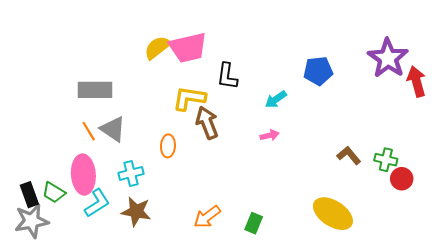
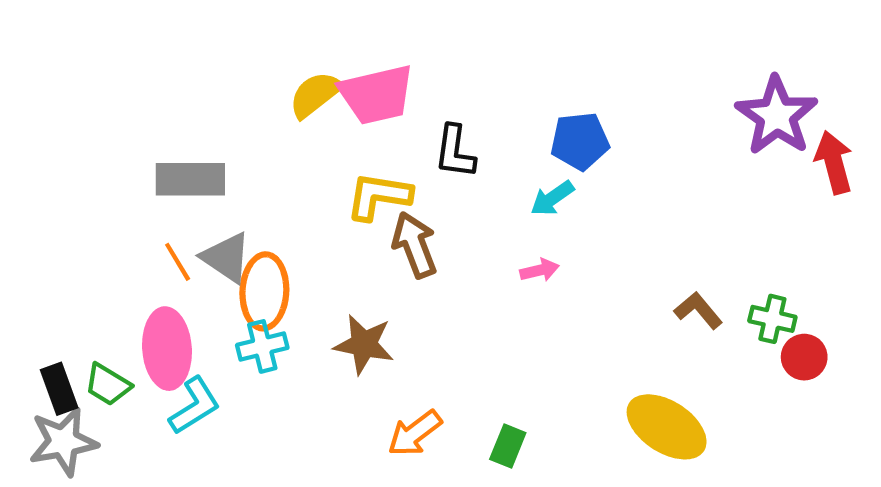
blue pentagon: (318, 71) -> (580, 141), moved
orange ellipse: (168, 146) -> (264, 291), moved, size x1.6
brown star: (136, 211) -> (364, 344), moved

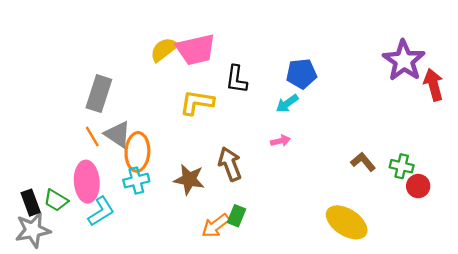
gray rectangle: (190, 179) -> (99, 94), turned -72
brown arrow: (415, 245) -> (230, 164), moved
green rectangle: (508, 446) -> (236, 216), moved

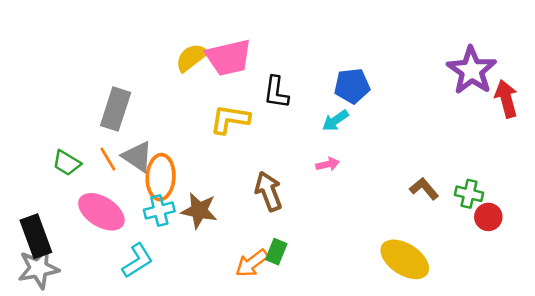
brown star: (189, 179) -> (199, 211), moved
pink ellipse: (87, 182) -> (101, 212), turned -54
green trapezoid: (56, 200) -> (67, 163), moved
black rectangle: (31, 203) -> (36, 236), size x1.4
cyan L-shape: (101, 211) -> (137, 261), moved

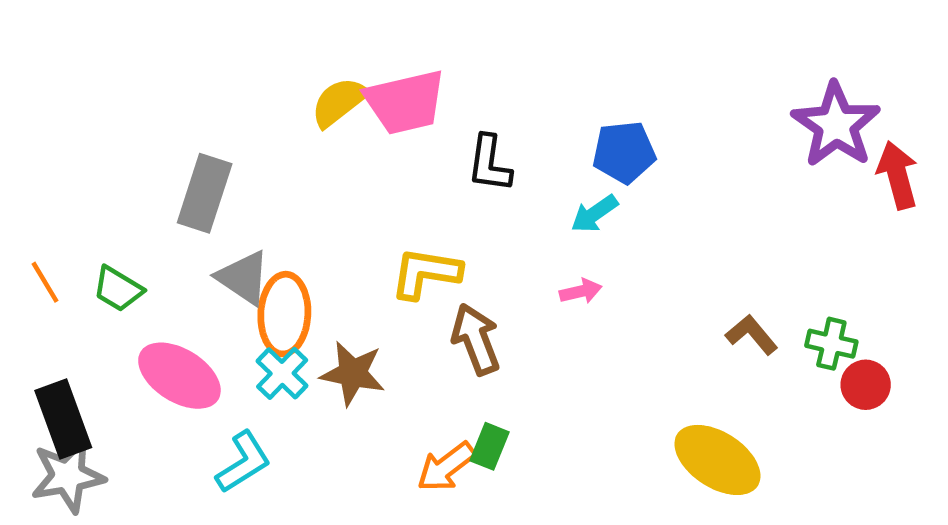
yellow L-shape: (230, 119) -> (426, 273), moved
orange line: (108, 159) -> (45, 282), moved
cyan cross: (159, 211) -> (282, 373), turned -32

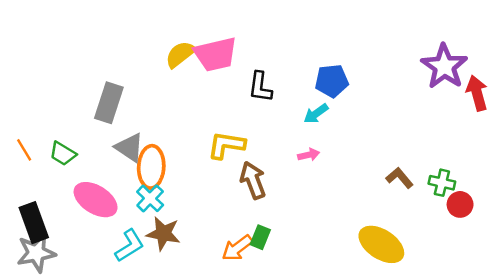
brown star: (353, 373) -> (163, 234), moved

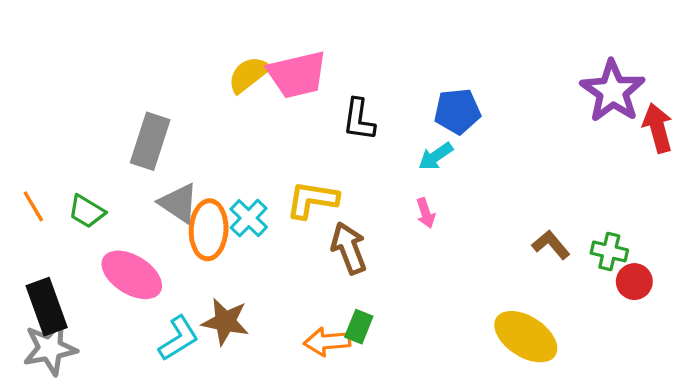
pink arrow: (309, 155) -> (426, 213), turned 85
cyan cross: (150, 198) -> (249, 218), moved
orange arrow: (237, 248) -> (327, 342), turned 32

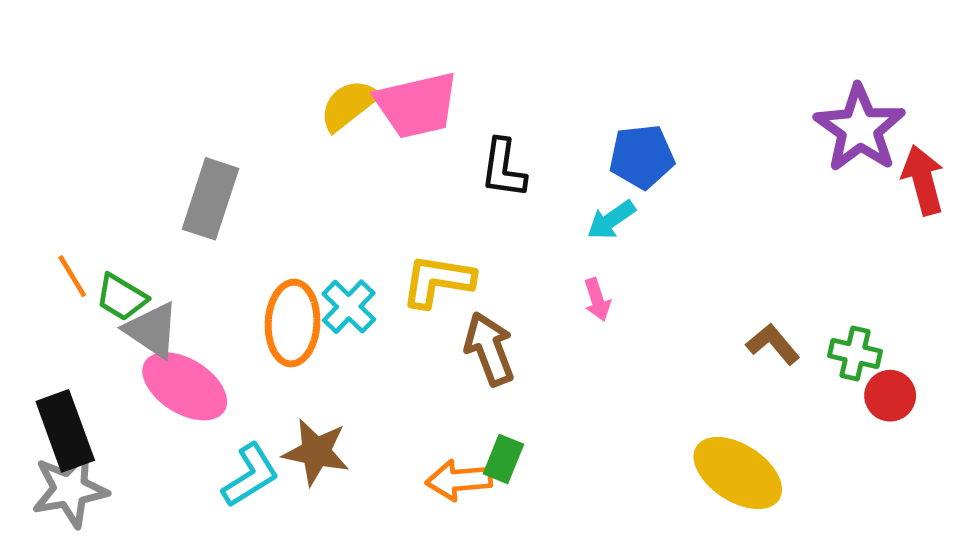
gray triangle: (179, 203) -> (152, 330), moved
orange line: (33, 206) -> (72, 276), moved

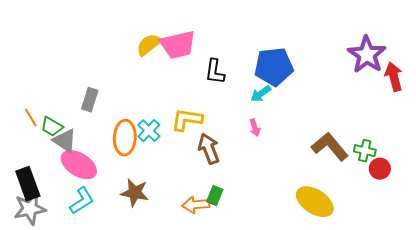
blue pentagon: (642, 157) -> (274, 67), size x1.4
gray rectangle: (210, 199) -> (90, 100), moved, size x0.7
brown L-shape: (773, 344) -> (330, 147), size x1.6
cyan L-shape: (250, 475) -> (82, 201), moved

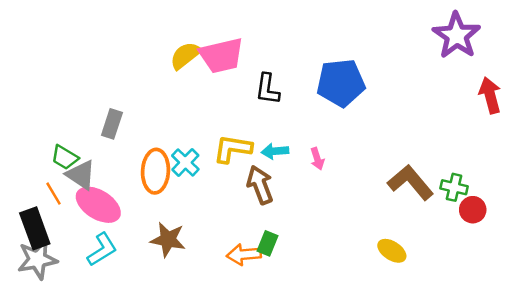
purple star: (367, 55) -> (457, 36), moved
cyan arrow: (261, 94) -> (275, 151), moved, turned 30
orange line: (31, 118) -> (53, 194), moved
yellow ellipse: (315, 202) -> (392, 251), size x0.6

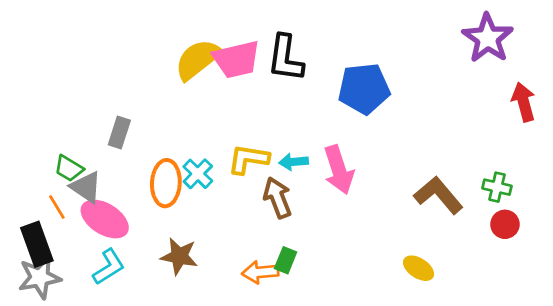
yellow semicircle: (185, 55) -> (198, 59), size x1.4
black L-shape: (267, 89) -> (286, 58), moved, size x1.4
pink arrow: (317, 159) -> (339, 170), size x2.0
green cross: (454, 187) -> (497, 187), moved

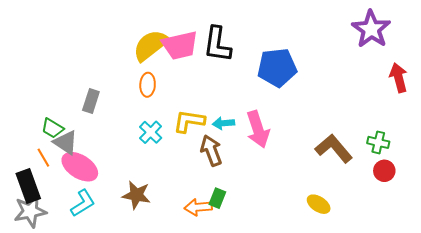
orange ellipse: (166, 183) -> (148, 85), moved, size x0.7

